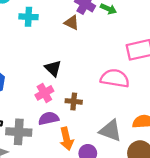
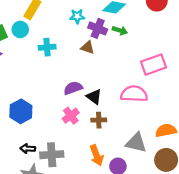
black triangle: (53, 68) -> (94, 97), moved
purple semicircle: (49, 118) -> (73, 88), moved

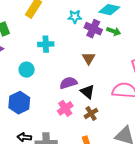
cyan circle: (20, 29) -> (27, 70), moved
brown triangle: (88, 47) -> (89, 58), moved, turned 40
brown cross: (99, 120) -> (91, 113), turned -32

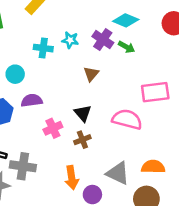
cyan star: (75, 17) -> (70, 40), moved
purple semicircle: (68, 83) -> (32, 100), moved

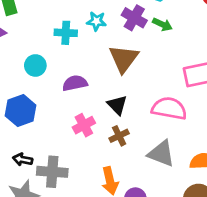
brown triangle: (91, 74) -> (124, 59), size x1.6
purple semicircle: (32, 100) -> (75, 83), moved
gray triangle: (118, 173) -> (161, 153), moved

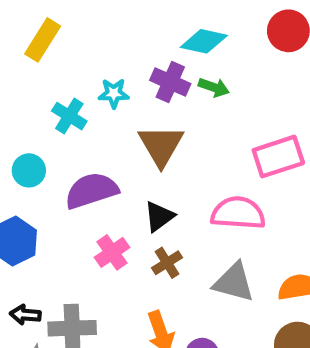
cyan cross: (66, 33) -> (69, 116), turned 35
purple semicircle: (75, 83) -> (91, 191), size x1.4
black triangle: (117, 105) -> (159, 216), turned 45

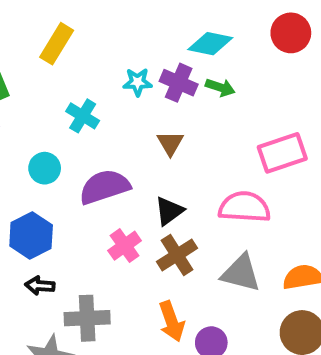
cyan star: (114, 93) -> (138, 82), moved
brown triangle: (161, 145) -> (170, 143), size x0.6
brown cross: (167, 263) -> (177, 255), size x1.4
black arrow: (25, 315) -> (40, 286), moved

